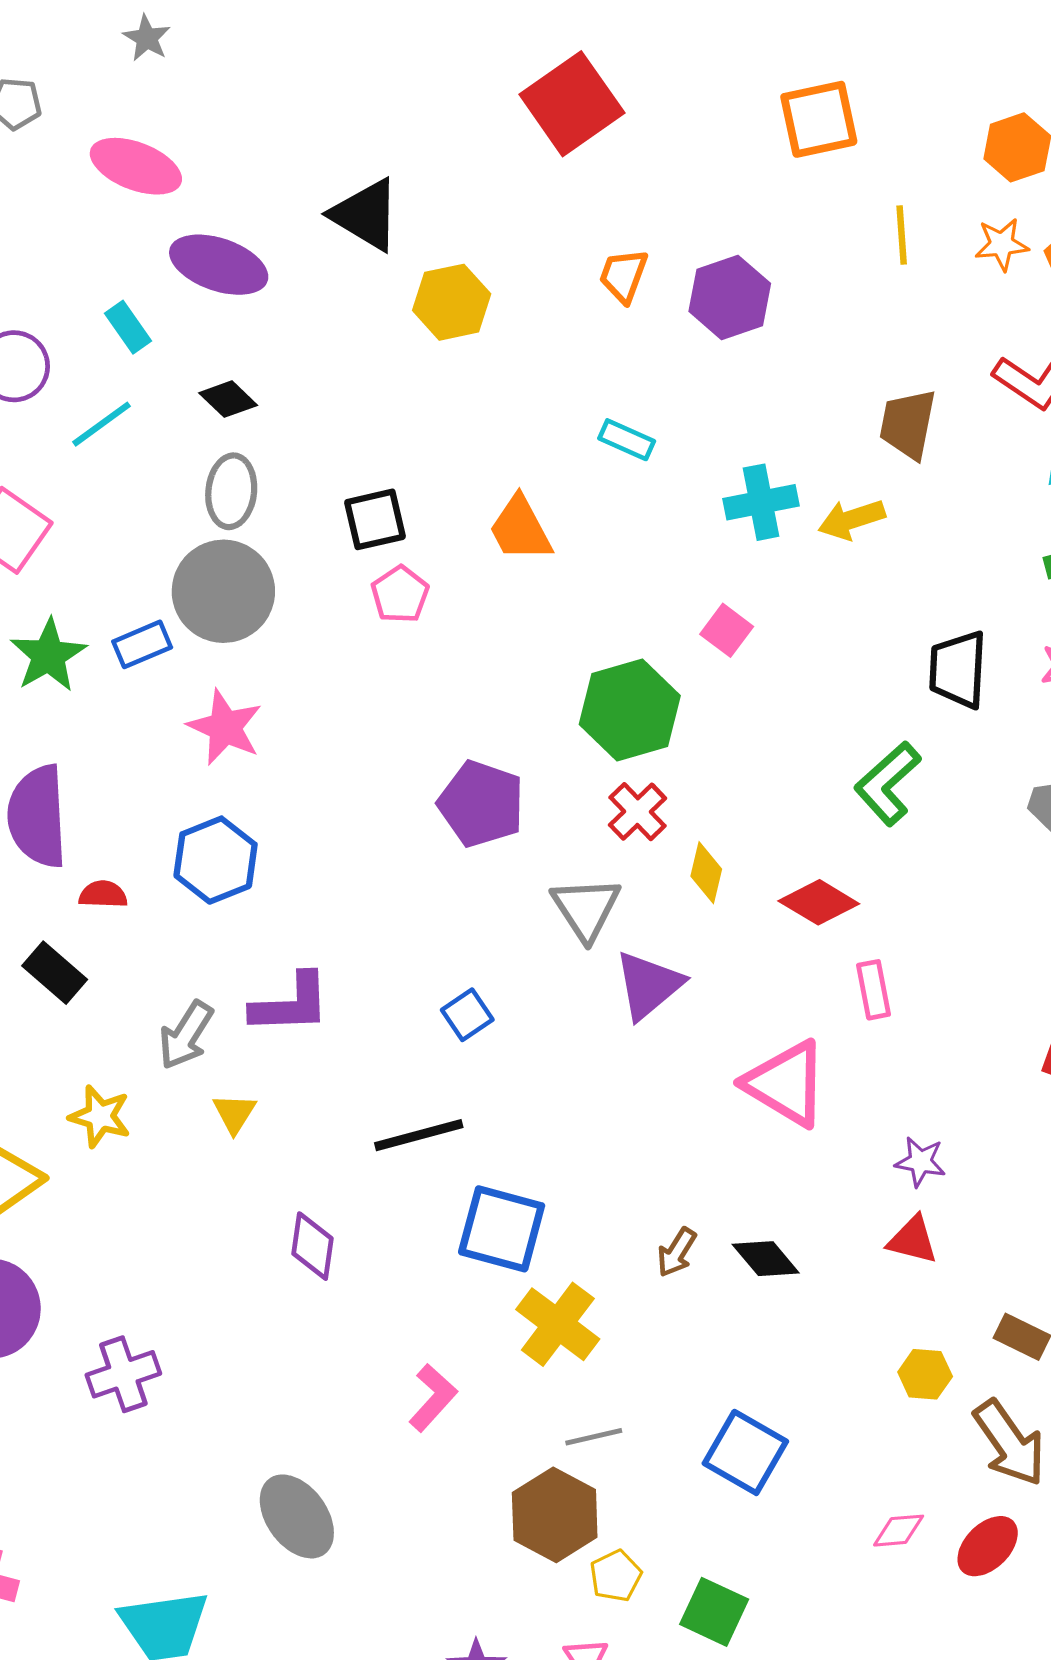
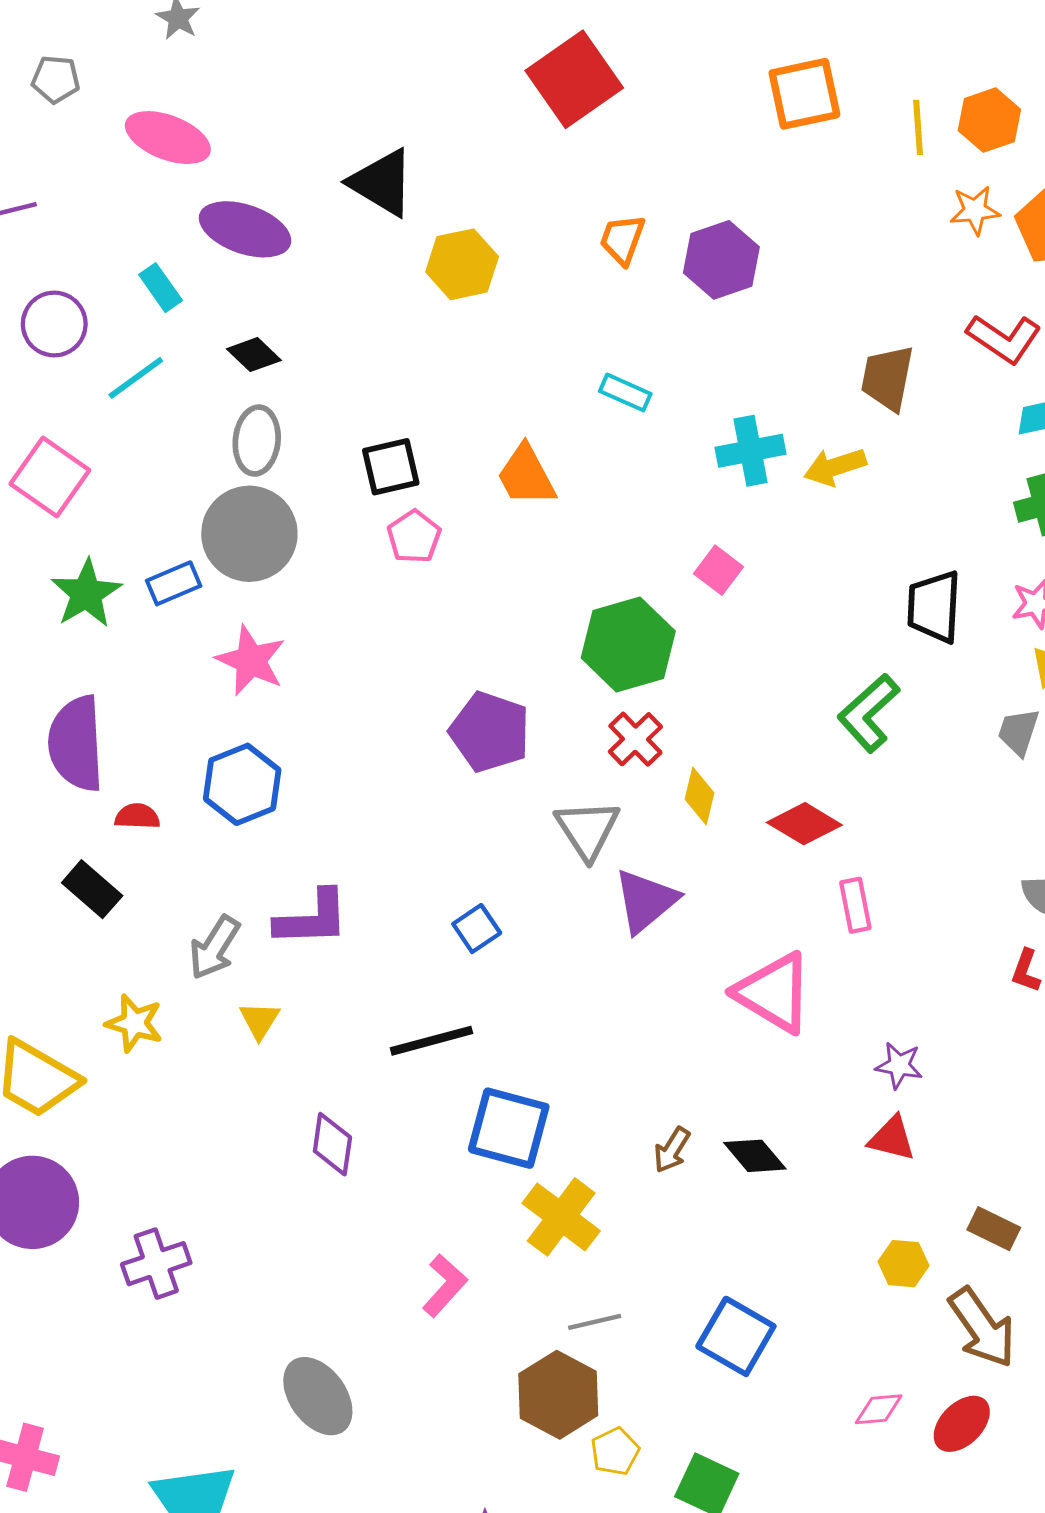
yellow line: (902, 235) -> (918, 127), moved

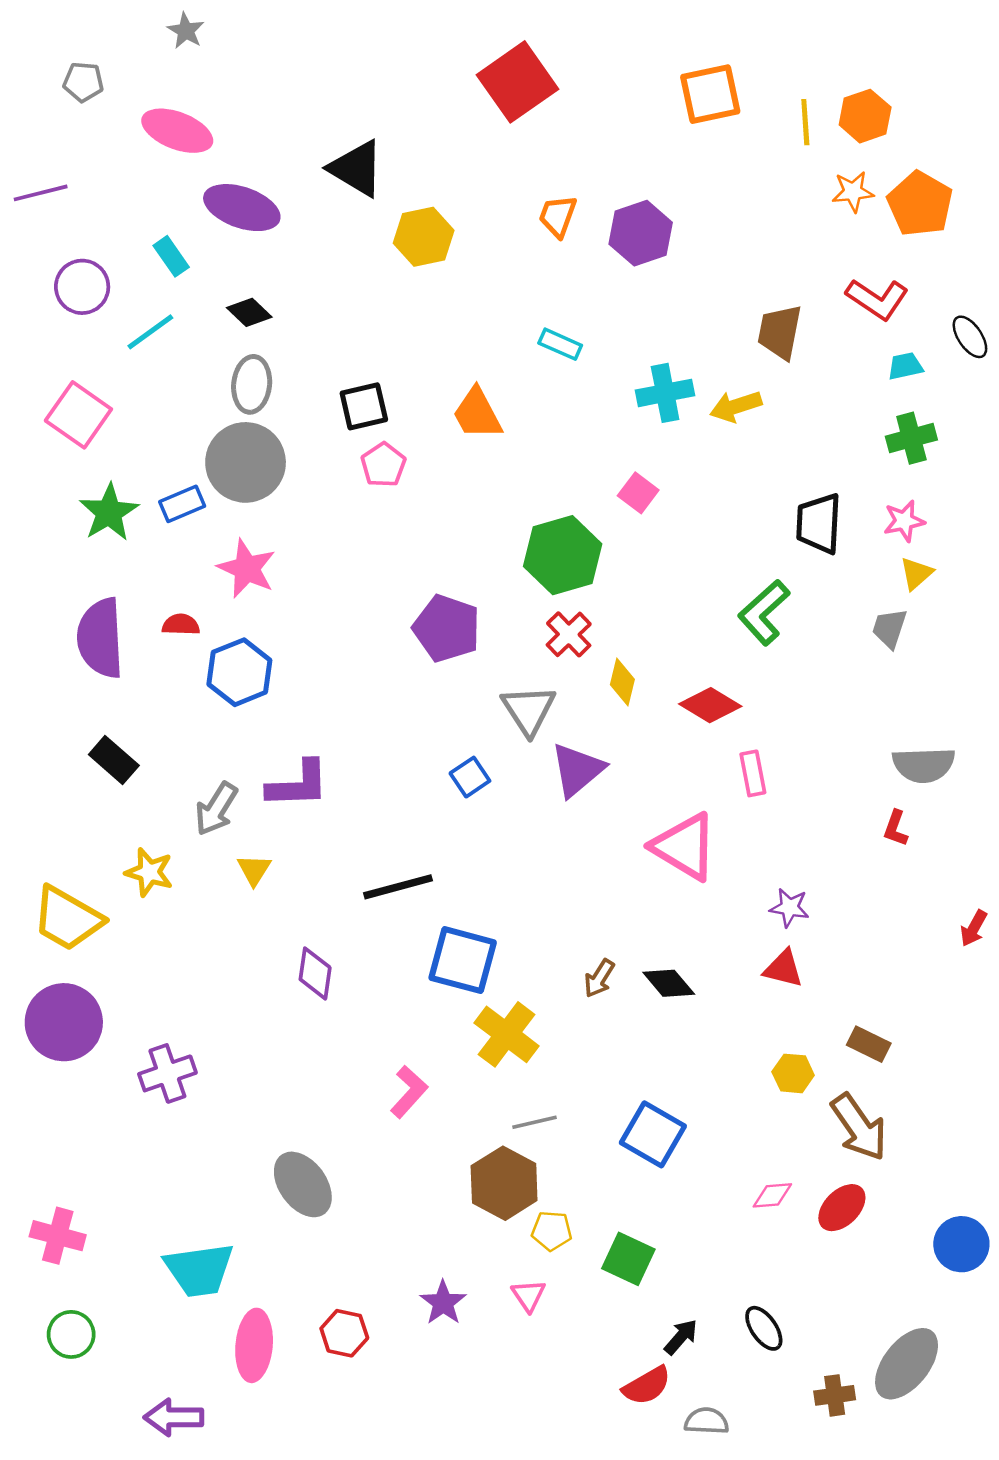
red semicircle: (137, 816) -> (181, 625), moved
blue square: (477, 929) -> (470, 777), moved
yellow pentagon: (615, 1451) -> (552, 1231), turned 30

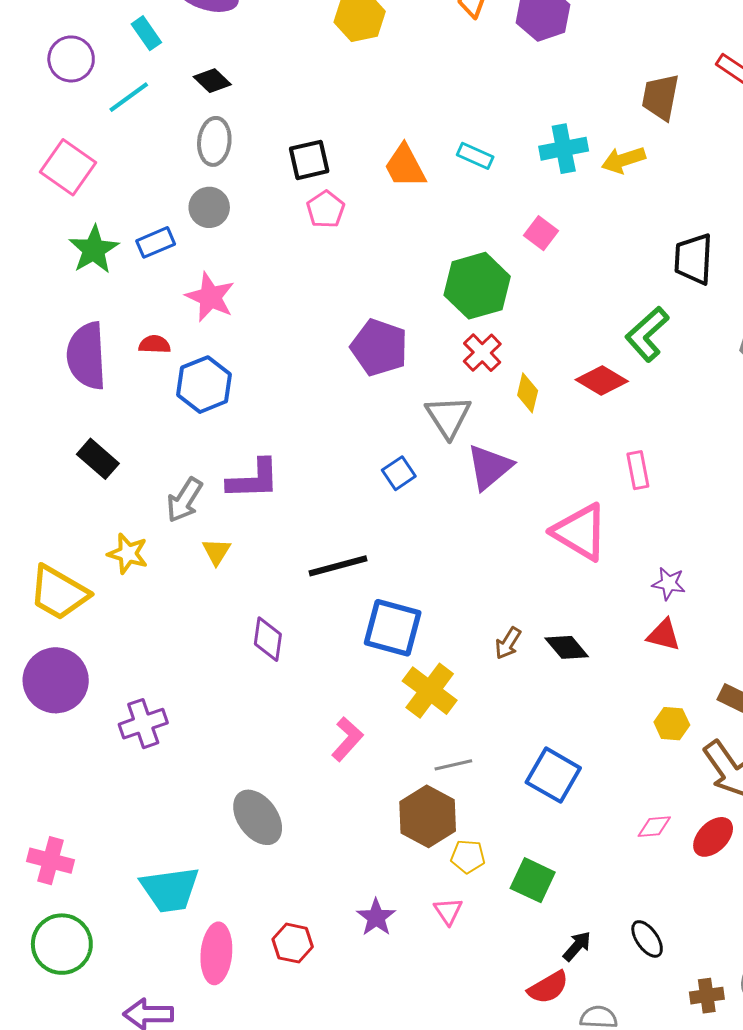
cyan rectangle: (560, 344) -> (475, 156), moved
gray circle: (246, 462) -> (209, 207), size x0.6
red diamond: (710, 705) -> (602, 380), moved
green circle: (71, 1334) -> (62, 944), size x1.5

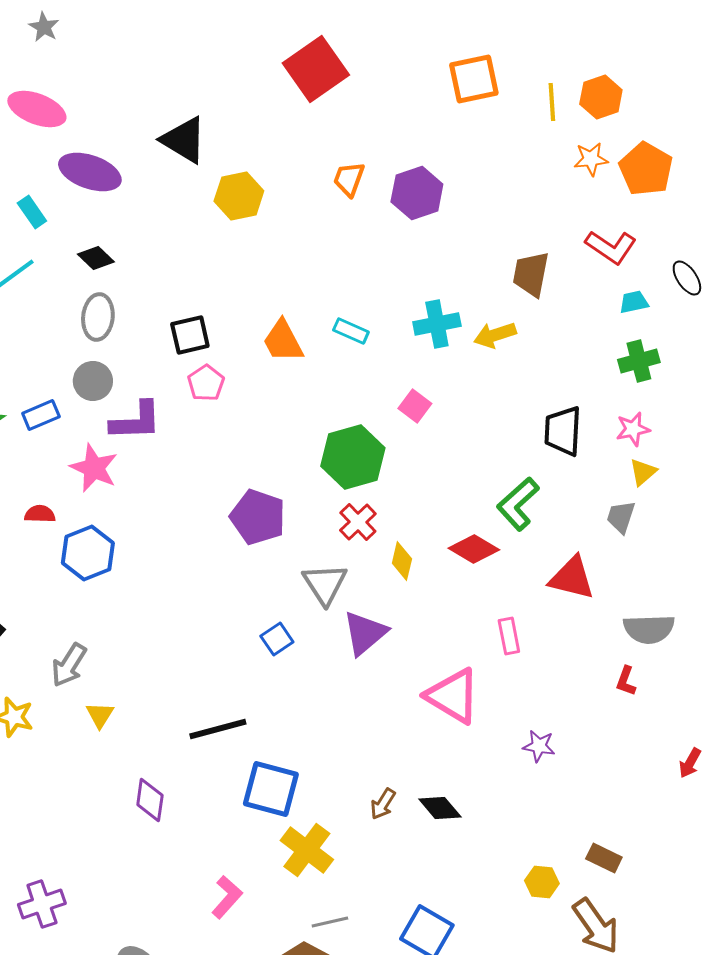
purple L-shape: (253, 479) -> (136, 421), moved
red triangle: (664, 635) -> (572, 578), moved, size x1.4
purple cross: (143, 724) -> (42, 904), moved

